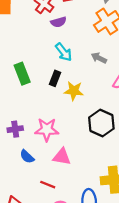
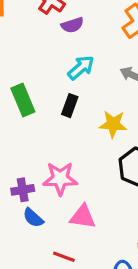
cyan arrow: (64, 52) -> (81, 68), turned -90
yellow star: (74, 91) -> (113, 124), moved
purple cross: (15, 129) -> (23, 190), moved

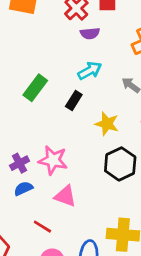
green rectangle: (23, 100) -> (35, 88), turned 48
purple cross: (23, 190) -> (19, 163), turned -30
blue semicircle: (33, 218) -> (23, 188), turned 102

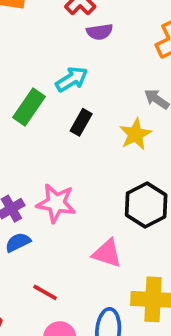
cyan arrow: (90, 71) -> (72, 79), moved
yellow star: (107, 124) -> (135, 134), moved, turned 30
pink triangle: (65, 196) -> (107, 253), moved

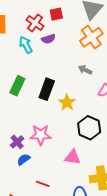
cyan arrow: (72, 79) -> (26, 45), moved, turned -78
black rectangle: (81, 122) -> (47, 89), size x1.5
yellow star: (135, 134) -> (67, 103), moved

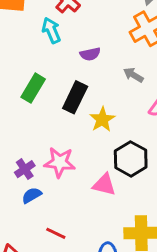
purple semicircle: (48, 39) -> (90, 54), moved
pink triangle: (73, 157) -> (104, 185), moved

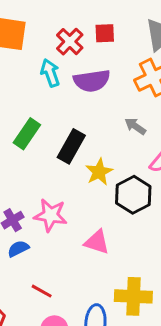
purple semicircle: (90, 54) -> (92, 81), moved, size x1.6
black hexagon: (131, 159) -> (133, 195), moved

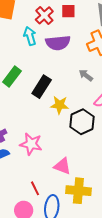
yellow star: (99, 172) -> (60, 105), turned 30
pink star: (50, 215) -> (31, 144), moved
pink triangle: (97, 242) -> (62, 166), moved
red line: (42, 291) -> (35, 188), moved, turned 32

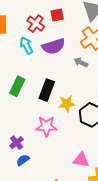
gray arrow: (86, 75) -> (81, 62), moved
pink star: (31, 144) -> (46, 126), moved

